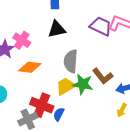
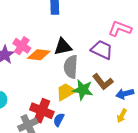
purple trapezoid: (101, 26) -> (102, 50), moved
black triangle: (57, 29) -> (63, 47), moved
orange diamond: (30, 67) -> (39, 55), moved

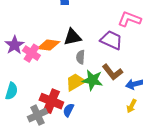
pink cross: (22, 46) -> (31, 53), moved
gray semicircle: (71, 67) -> (80, 57), size x0.6

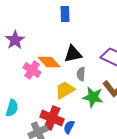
purple star: (14, 45) -> (15, 40), moved
orange diamond: (48, 45) -> (49, 62), turned 40
yellow trapezoid: (75, 82) -> (65, 90), moved

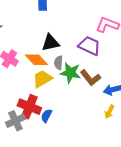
orange diamond: (49, 62) -> (36, 60), moved
green star: (93, 97) -> (70, 73), moved

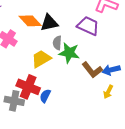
orange diamond: (36, 60) -> (30, 21), moved
brown L-shape: (90, 78) -> (92, 70), moved
gray cross: (15, 121) -> (14, 101), turned 36

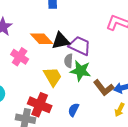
purple trapezoid: (88, 26) -> (80, 46), moved
yellow trapezoid: (41, 59) -> (53, 77), turned 90
blue semicircle: (45, 96) -> (74, 110), moved

